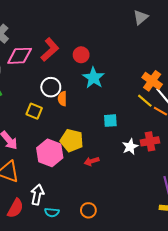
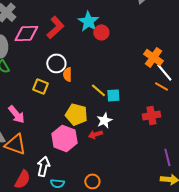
red circle: (81, 55) -> (101, 32), moved
cyan star: (94, 78) -> (88, 21), moved
yellow line: (145, 101) -> (98, 90), moved
white star: (130, 147) -> (104, 120), moved
pink hexagon: (50, 153) -> (64, 138), moved

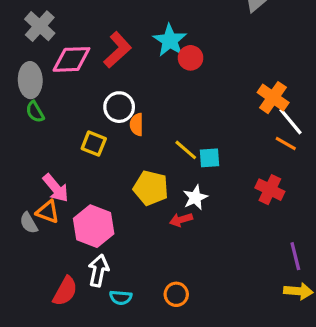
red cross: (151, 115) -> (270, 190), turned 36
pink hexagon: (64, 138) -> (94, 226), moved
orange triangle: (15, 144) -> (48, 212), moved, size x0.7

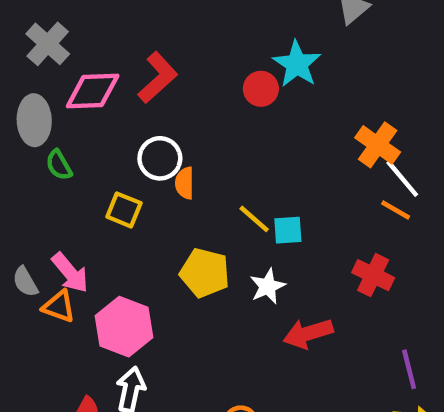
cyan star: (170, 40) -> (297, 64), moved
green semicircle: (35, 112) -> (59, 165), moved
red arrow: (181, 220) -> (308, 333), moved, size x1.5
gray semicircle: (29, 223) -> (25, 282), moved

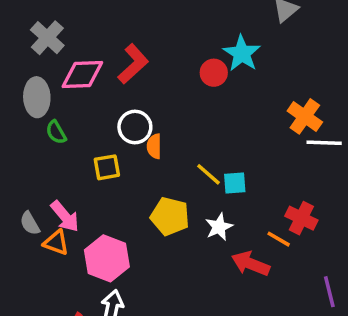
white line: (402, 179) -> (324, 143), turned -48
yellow square: (124, 210) -> (107, 167), turned -32
orange line: (396, 210) -> (279, 239), moved
red arrow: (308, 333) -> (251, 264), turned 39

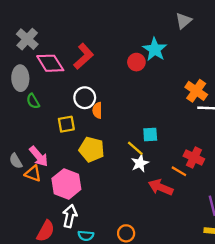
pink diamond: (82, 74) -> (50, 63), turned 60
yellow line: (208, 174) -> (135, 148), moved
yellow pentagon: (170, 216) -> (92, 149), moved

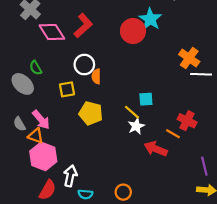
red circle: (136, 62) -> (133, 31), size x1.5
gray ellipse: (20, 78) -> (23, 84), moved, turned -45
pink hexagon: (66, 184) -> (43, 156), moved

